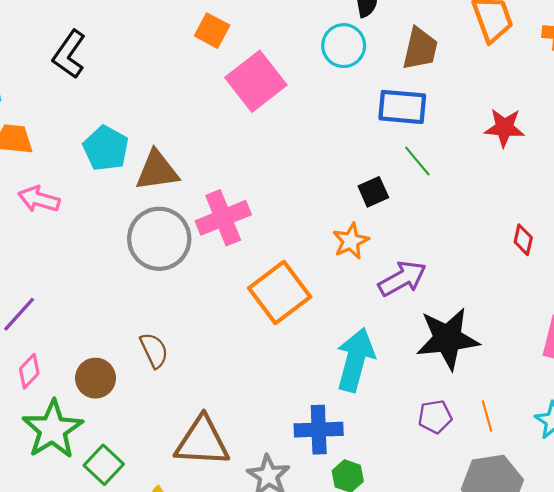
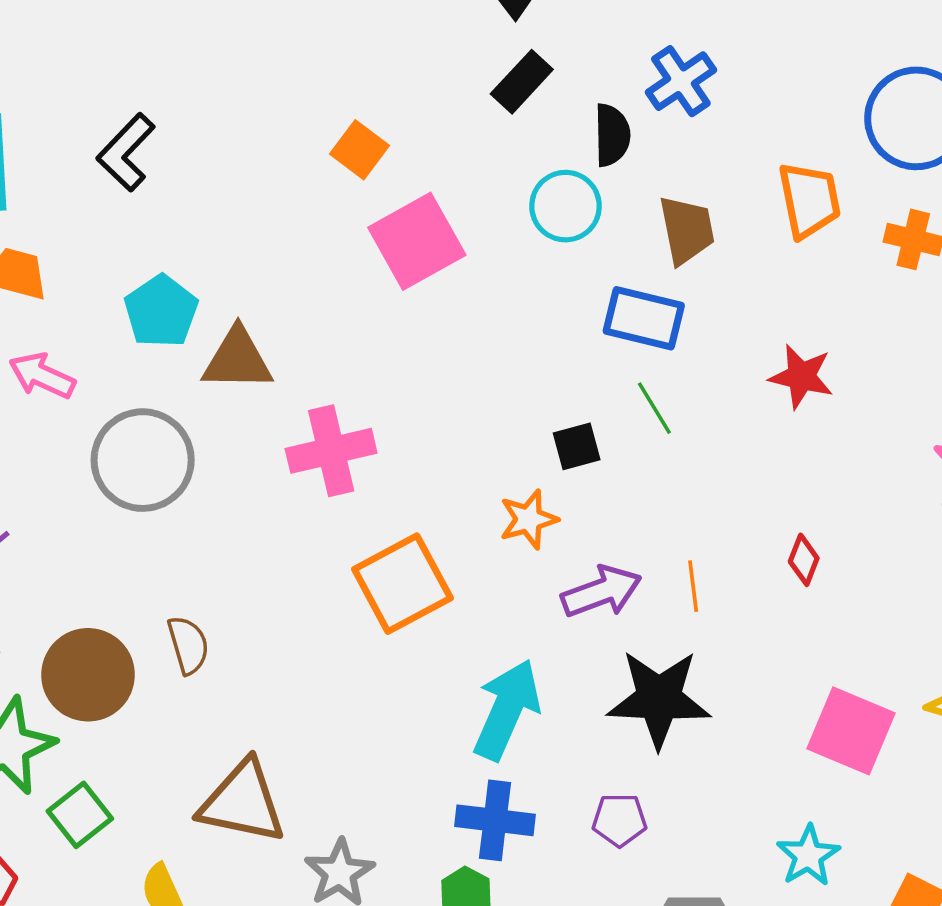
brown trapezoid: (420, 49) -> (687, 230), turned -33
gray circle: (159, 239) -> (143, 460), moved
brown circle: (95, 378) -> (88, 675), size x1.4
orange line: (487, 416) -> (693, 586), moved
blue cross: (319, 430) -> (495, 820), moved

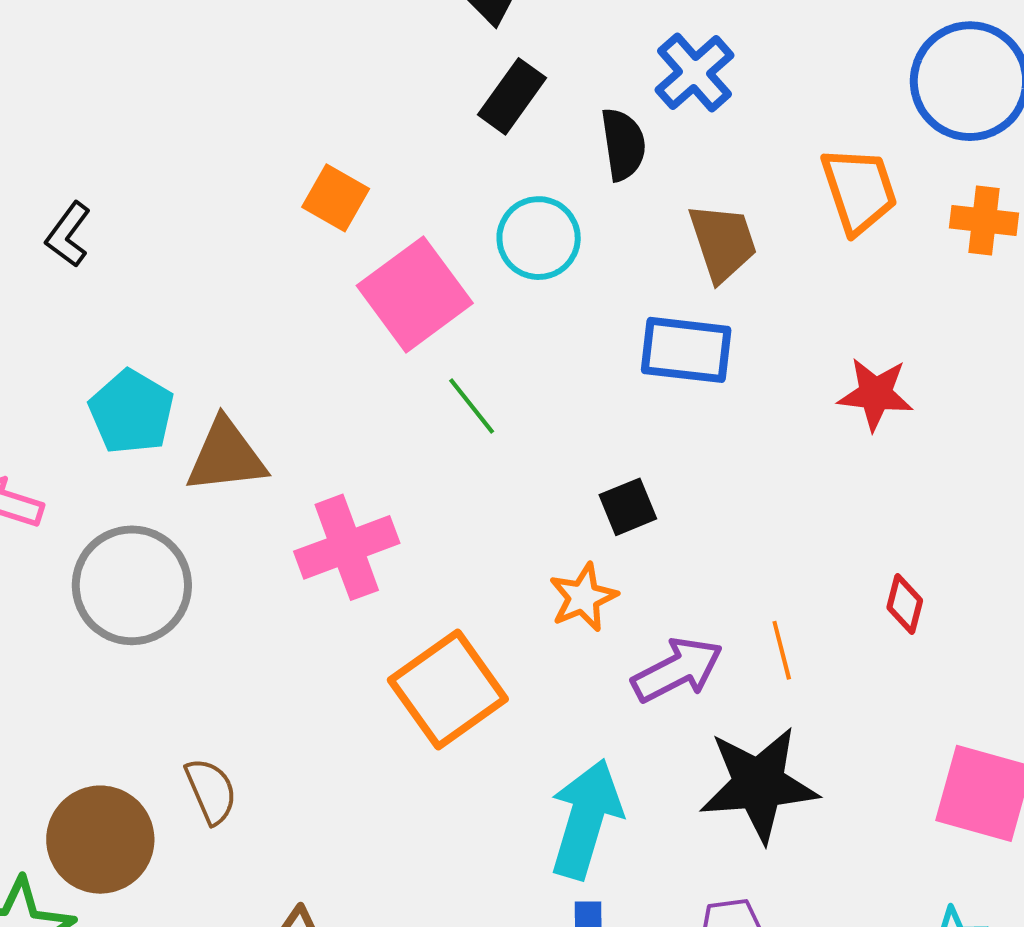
black L-shape: (126, 152) -> (68, 235), size x0.7
cyan circle: (565, 206) -> (539, 238), moved
green line: (654, 408) -> (472, 406), moved

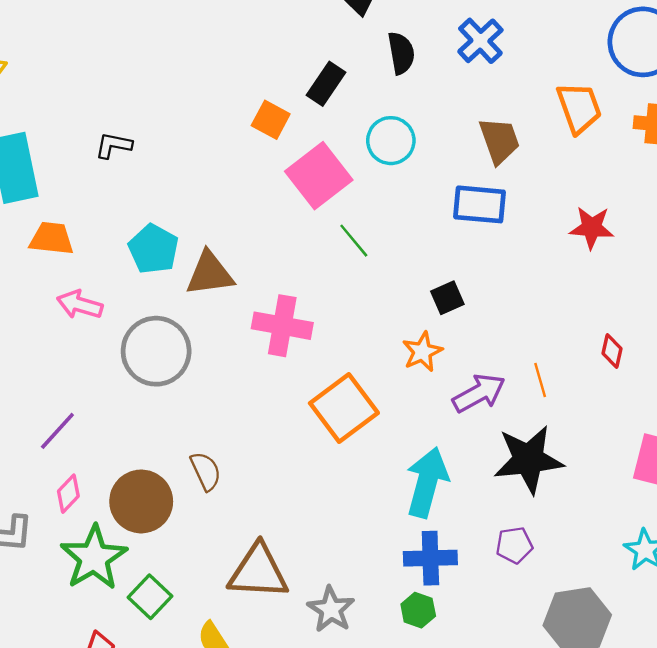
black rectangle: (512, 96) -> (326, 84), moved
black semicircle: (623, 144) -> (401, 53), moved
black L-shape: (68, 235) -> (114, 145), turned 66
pink cross: (347, 547) -> (282, 326), turned 32

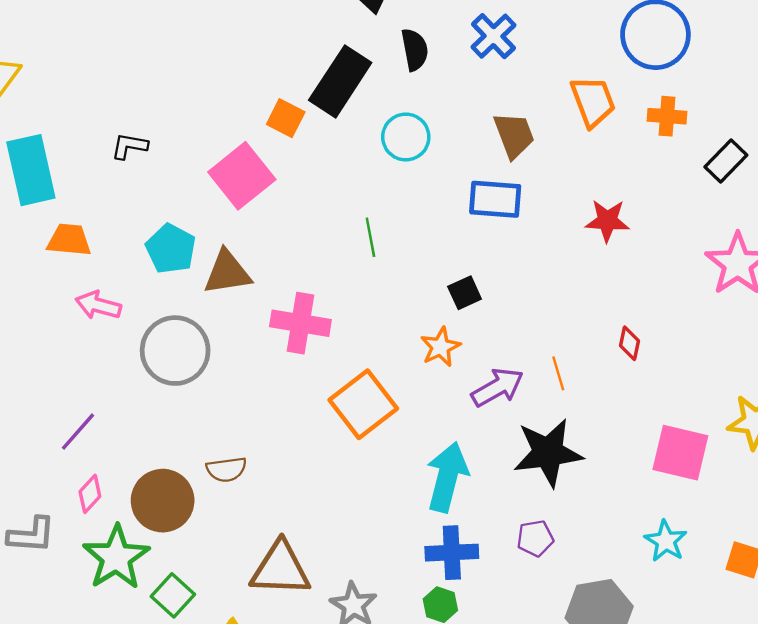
black rectangle: (326, 84) -> (340, 81), size x1.6
pink square: (319, 176) -> (242, 176), moved
green line: (354, 241) -> (370, 237), turned 30
brown semicircle: (206, 471) -> (226, 469), turned 108

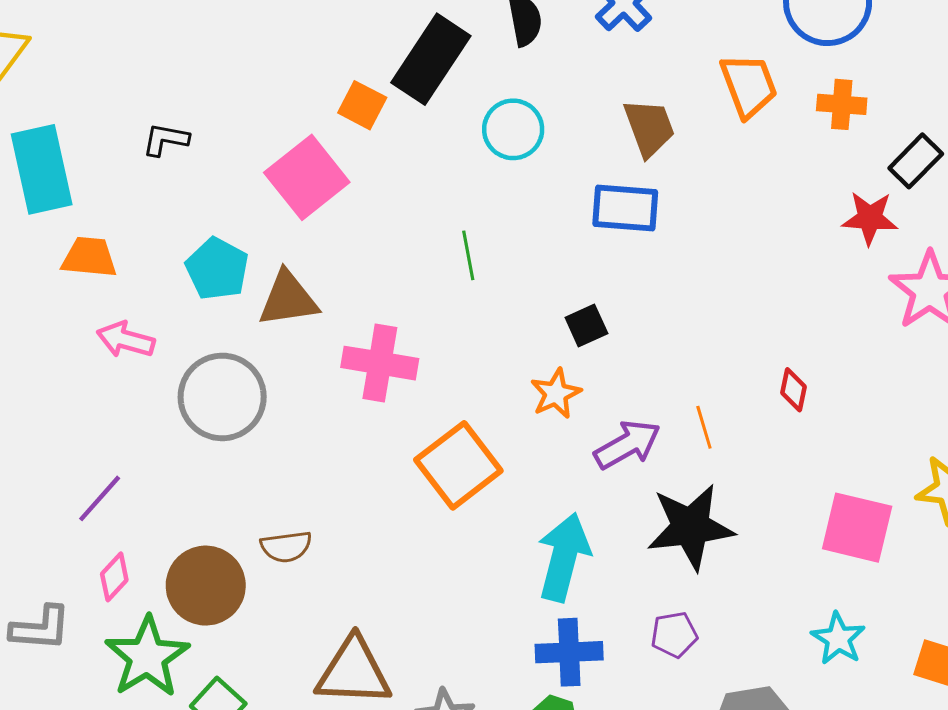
red star: (607, 221) -> (870, 218), moved

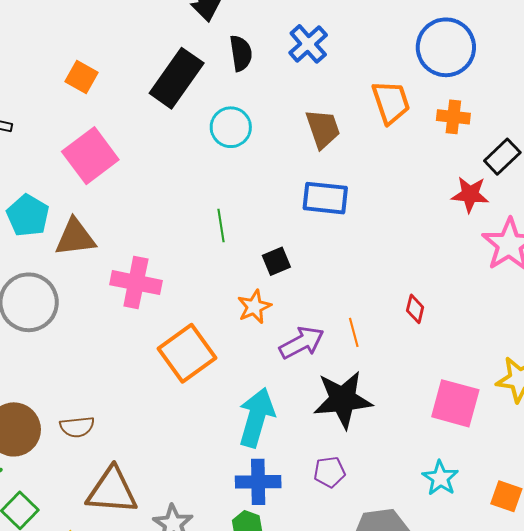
orange square: (362, 105) -> (82, 77), moved
blue rectangle: (625, 208) -> (325, 198), moved
green line: (468, 255) -> (221, 225), moved
brown semicircle: (286, 547) -> (77, 427), moved

